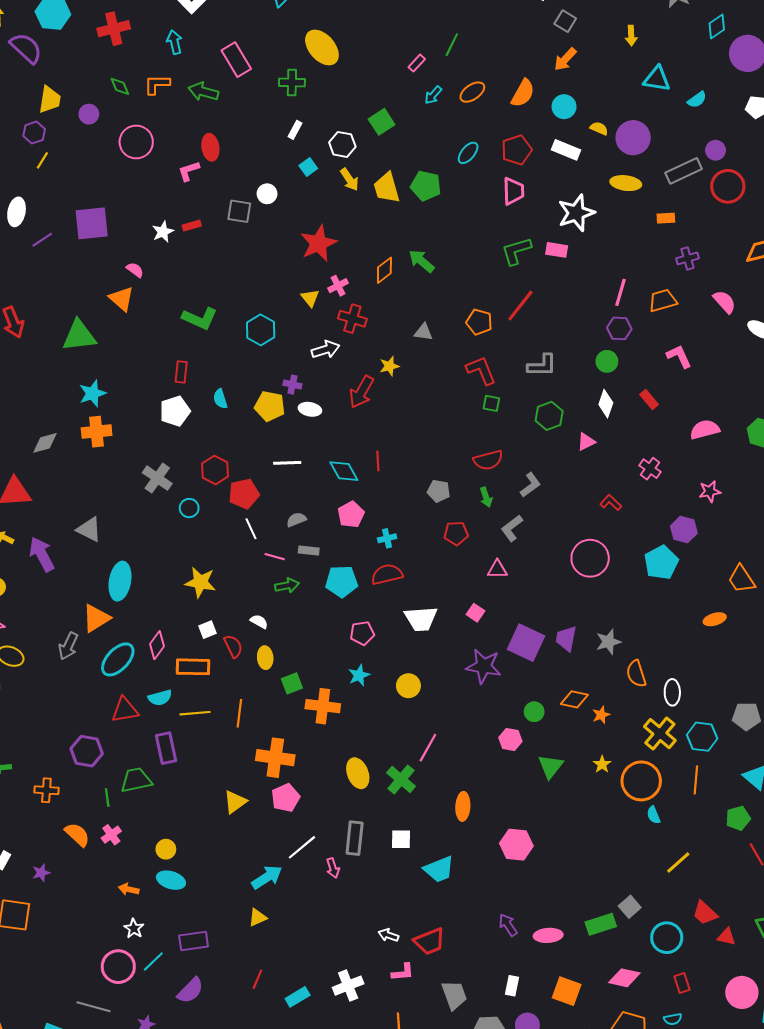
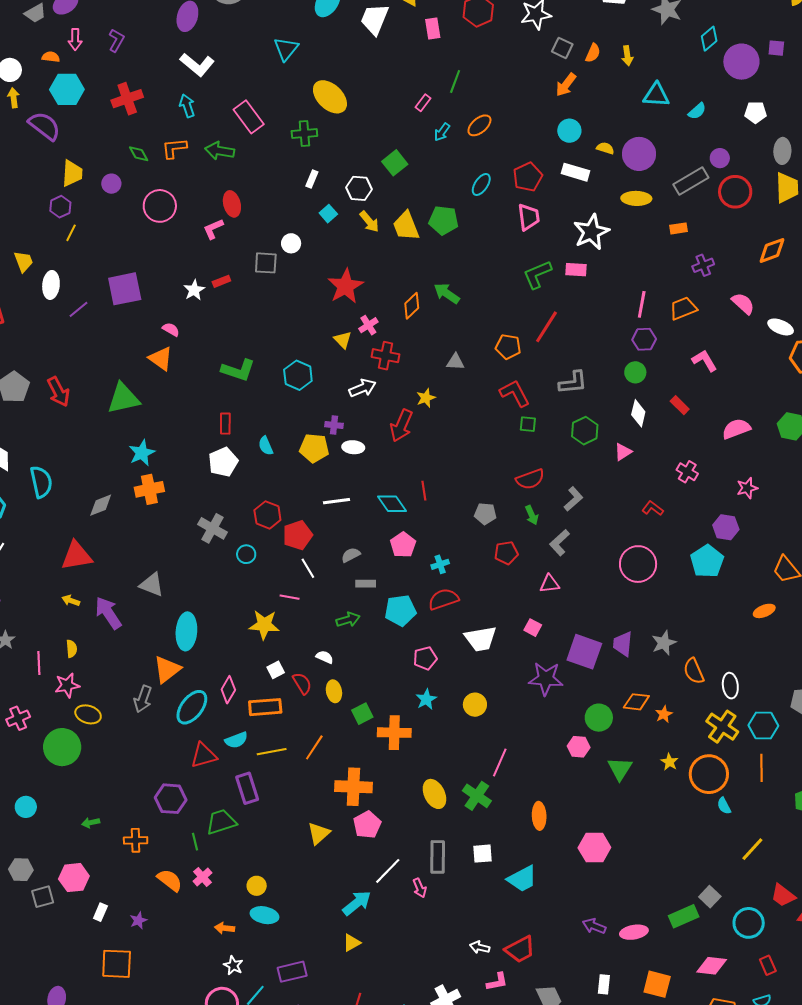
orange semicircle: (523, 93) -> (593, 53), moved, size x0.7
pink line: (275, 557) -> (290, 597), moved
green circle: (534, 712) -> (599, 718), size x1.4
orange line: (239, 713) -> (314, 747), turned 32
purple arrow: (508, 925) -> (594, 926), turned -30

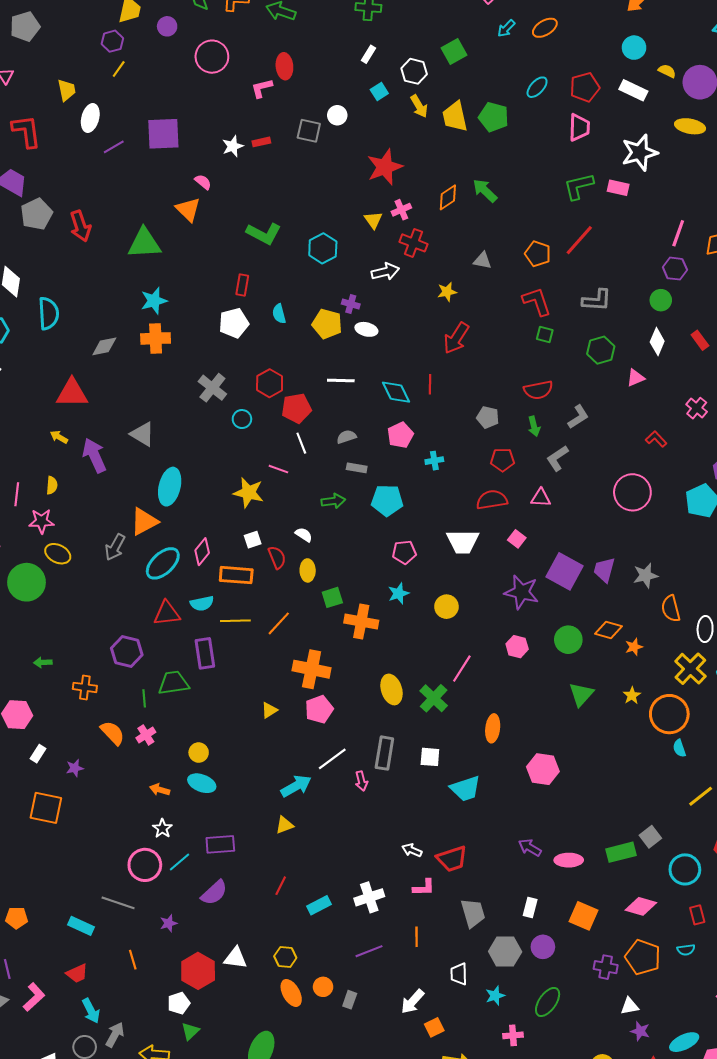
red arrow: (401, 425) -> (456, 338), moved
red semicircle: (444, 599) -> (492, 500), moved
pink hexagon: (579, 747) -> (517, 647), moved
yellow triangle: (319, 833) -> (269, 710), size x0.7

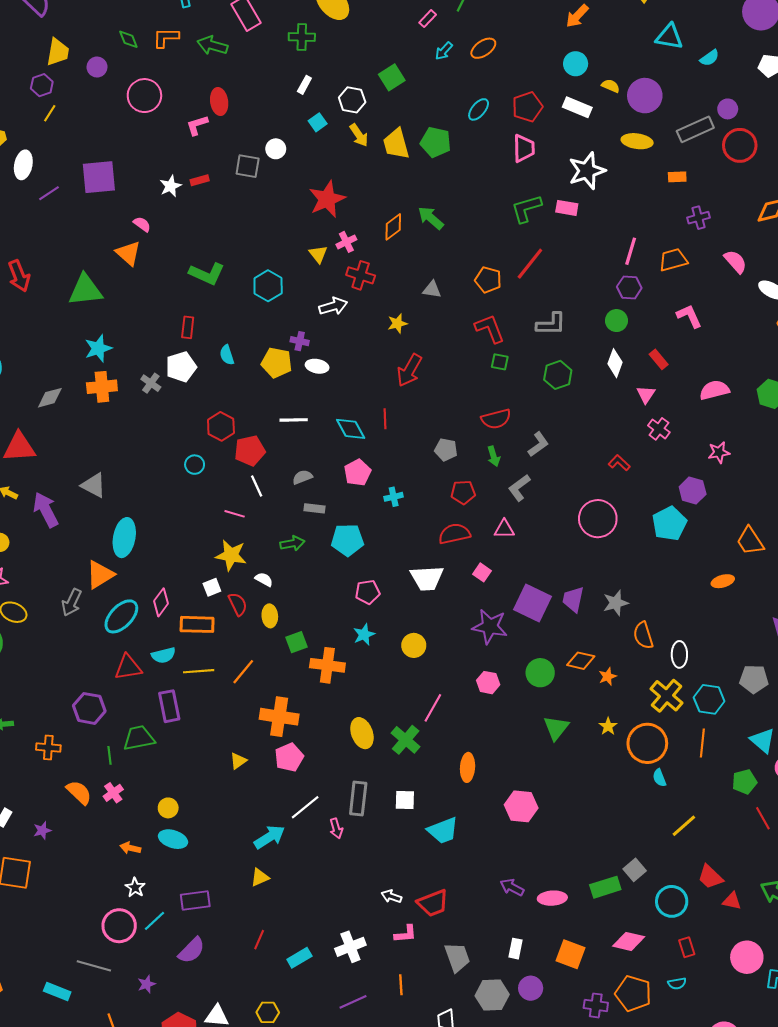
pink triangle: (636, 378) -> (646, 395), moved, turned -30
gray cross: (212, 388) -> (151, 383), moved, size x0.7
yellow star: (248, 493) -> (231, 555), moved

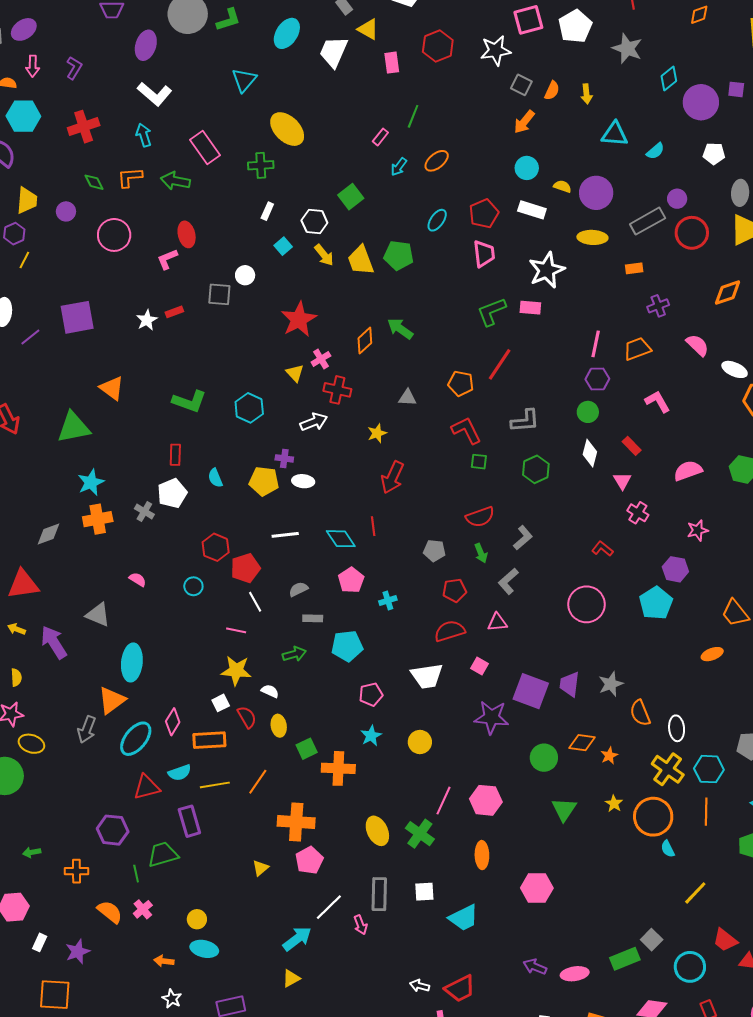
pink semicircle: (142, 224) -> (138, 579), moved
pink hexagon: (488, 683) -> (486, 800), moved, size x1.4
purple star: (42, 830) -> (78, 952), size x1.4

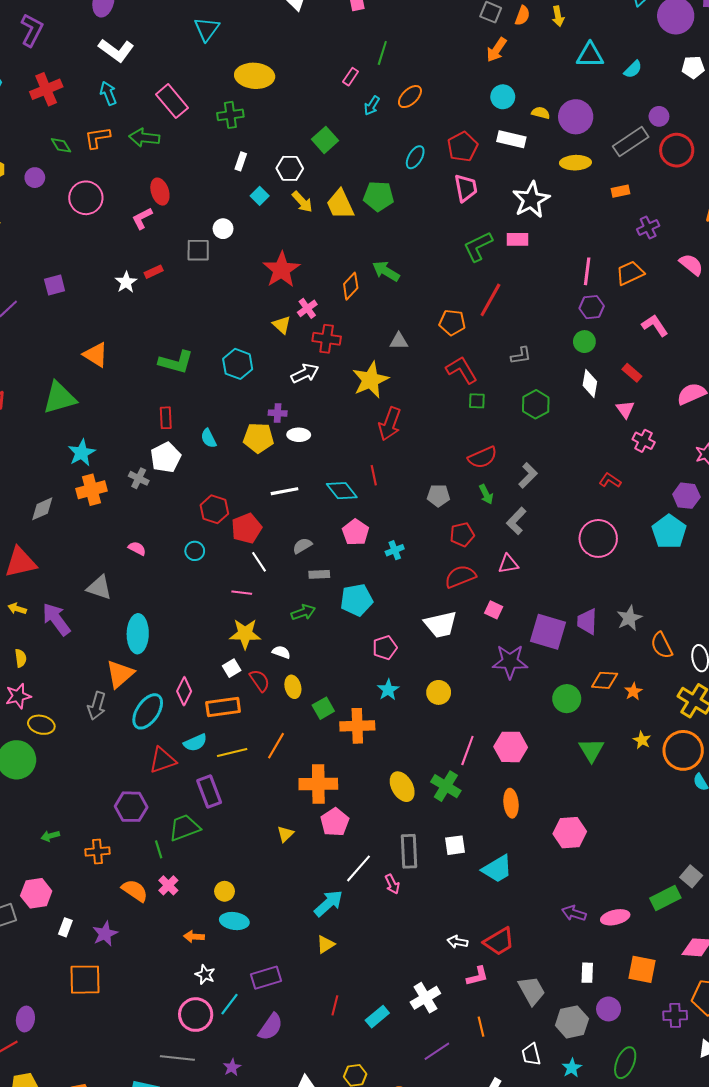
purple L-shape: (74, 68) -> (32, 30), size x1.4
yellow ellipse: (287, 129) -> (255, 76), turned -36
purple square: (77, 317) -> (55, 285), size x0.6
gray L-shape: (525, 421) -> (521, 356), size x0.7
yellow star: (377, 433) -> (370, 380), size x1.8

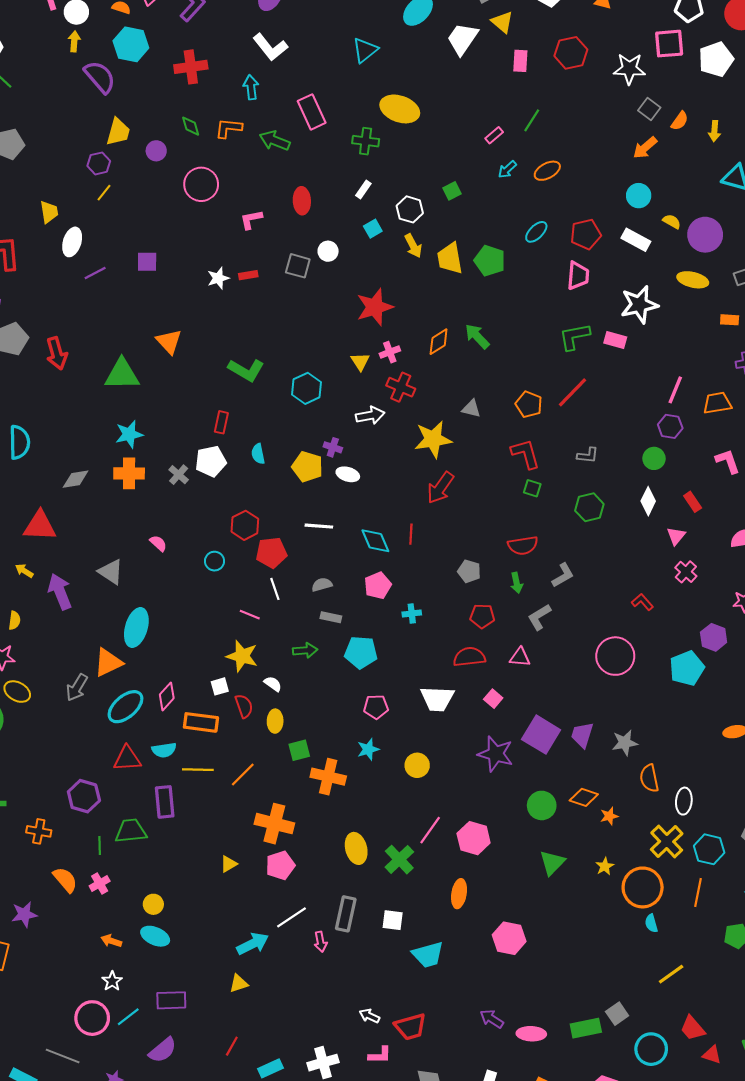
green square: (325, 140) -> (452, 191), size x0.7
red ellipse: (160, 192) -> (302, 201), moved

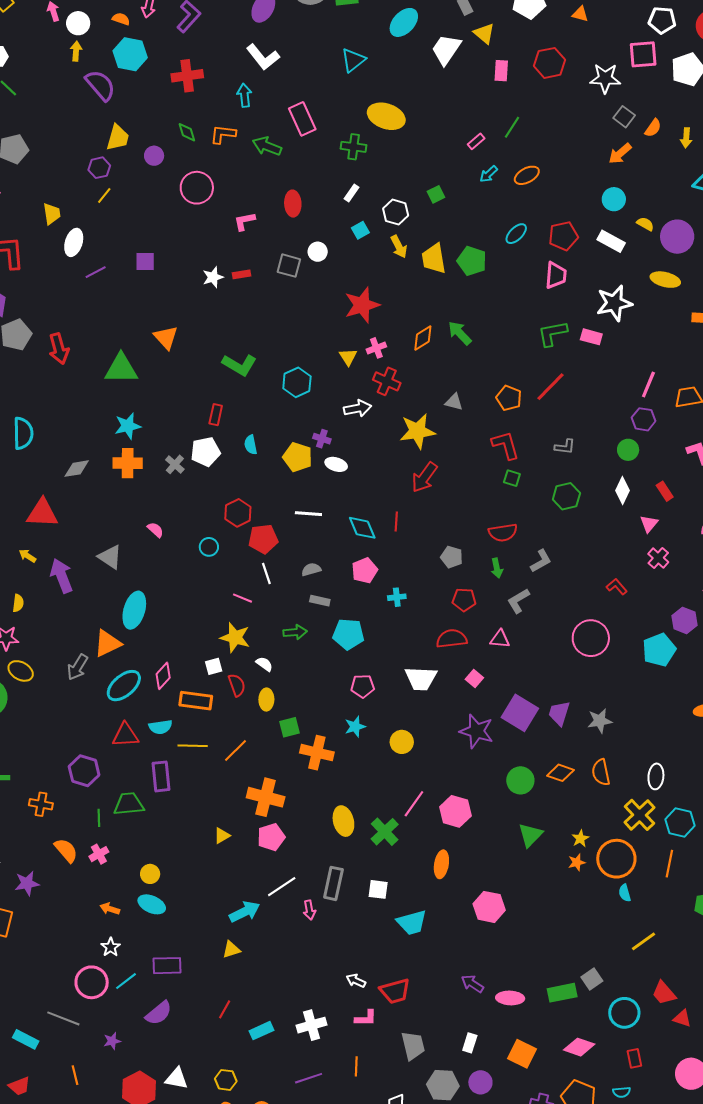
orange semicircle: (649, 778) -> (601, 772), moved
orange star: (609, 816) -> (577, 862), moved

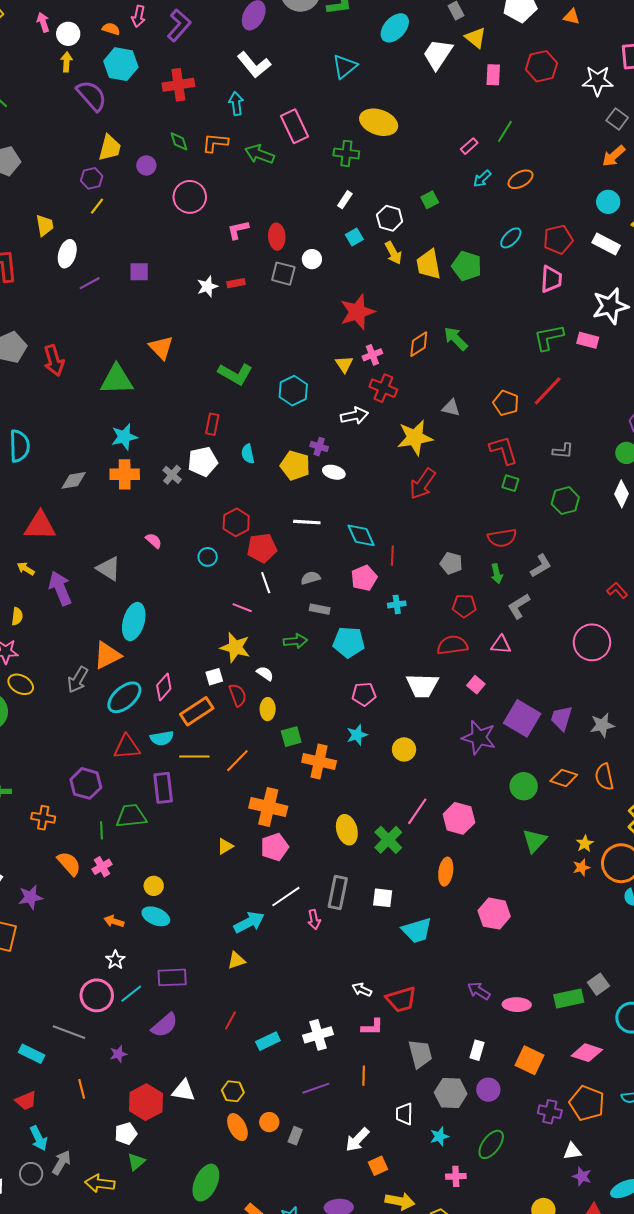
red ellipse: (293, 204) -> (277, 237), moved
red line: (396, 522) -> (392, 556), moved
orange rectangle: (196, 701) -> (197, 711), turned -40

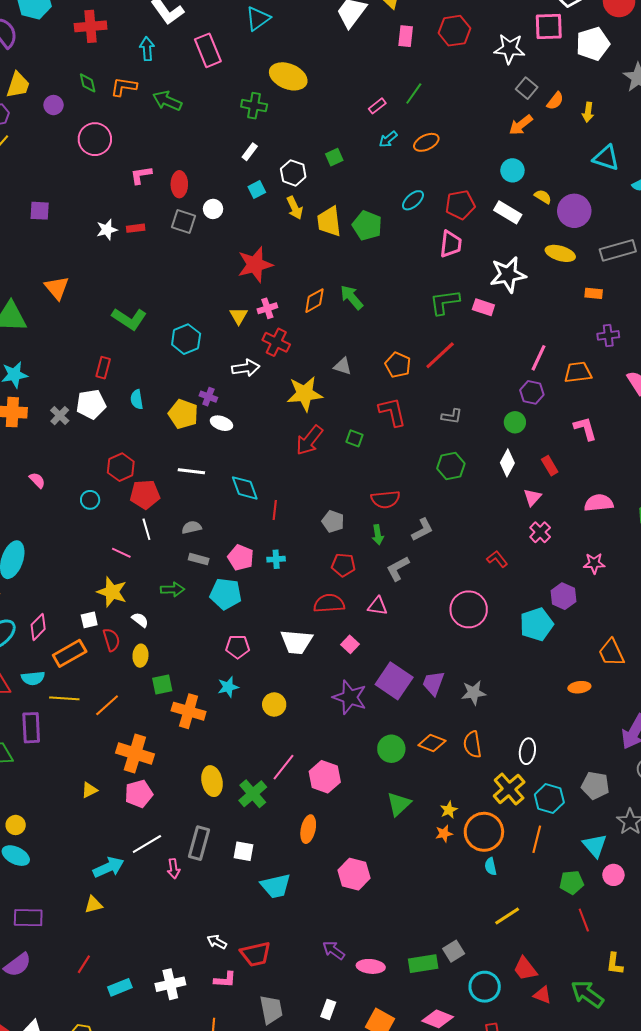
pink rectangle: (294, 126) -> (208, 50), moved
green square: (510, 483) -> (354, 438), moved
pink pentagon: (364, 578) -> (241, 558), moved, turned -30

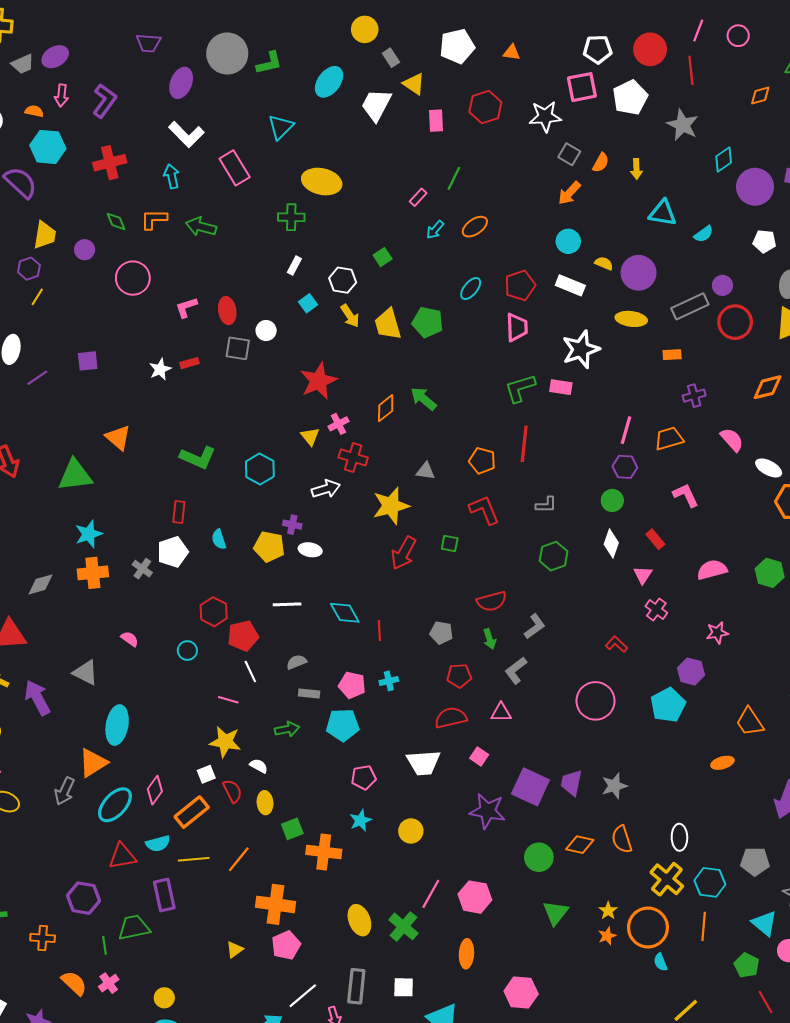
red line: (440, 355) -> (524, 444), turned -32
green pentagon: (572, 882) -> (747, 965), turned -30

